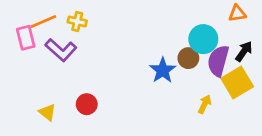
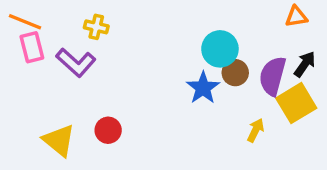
orange line: (43, 21) -> (25, 22), moved, turned 45
cyan circle: (203, 39) -> (220, 49), moved
yellow triangle: (47, 112) -> (59, 140), size x1.5

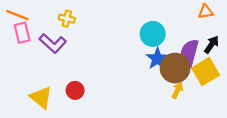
brown circle: (235, 73) -> (175, 68), moved, size x1.6
blue star: (203, 88) -> (157, 59), moved

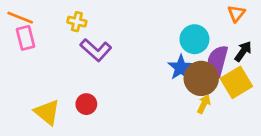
orange triangle: (206, 12) -> (236, 14), turned -42
cyan circle: (153, 34) -> (194, 39), moved
purple L-shape: (53, 43) -> (96, 50), moved

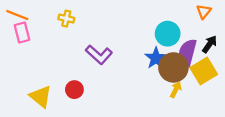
purple L-shape: (96, 50) -> (99, 55), moved

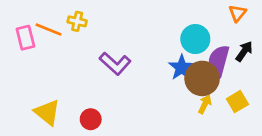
orange line: (17, 15) -> (49, 30), moved
yellow square: (204, 71) -> (237, 102), moved, size x0.7
red circle: (74, 90) -> (91, 119), moved

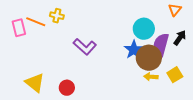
yellow arrow: (205, 104) -> (151, 77), turned -112

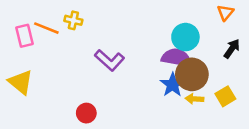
purple semicircle: (161, 45) -> (176, 58), moved, turned 85
blue star: (134, 50) -> (173, 85), moved
yellow triangle: (35, 83) -> (21, 82), moved

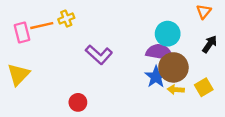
yellow cross: (73, 20) -> (66, 19), turned -35
orange line: (46, 28) -> (42, 26), turned -35
yellow triangle: (21, 82) -> (18, 74), turned 35

